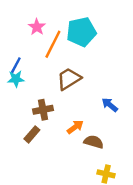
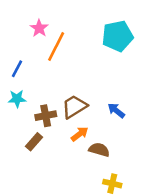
cyan pentagon: (81, 32) -> (117, 36), moved
cyan star: (16, 79) -> (17, 99), moved
brown trapezoid: (69, 79) -> (74, 107), moved

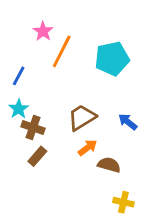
cyan pentagon: (117, 36) -> (112, 59), moved
cyan star: (17, 99) -> (19, 109), turned -30
brown cross: (46, 116) -> (33, 128), moved, turned 30

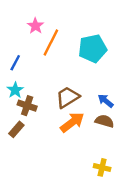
orange arrow: (88, 148) -> (72, 122), size x1.5
brown rectangle: (37, 156) -> (16, 129), moved
brown semicircle: (109, 165) -> (104, 121), moved

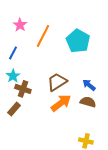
pink star: (35, 26) -> (20, 25), moved
cyan pentagon: (93, 48) -> (78, 41), turned -30

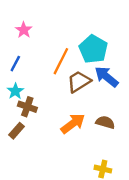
orange line: (43, 36) -> (61, 61), moved
brown trapezoid: (57, 82) -> (79, 82), moved
blue arrow: (89, 85) -> (106, 77), moved, size x1.5

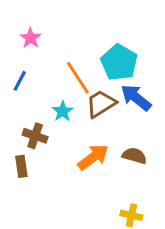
orange line: (61, 61) -> (78, 78), turned -60
cyan star: (15, 91) -> (63, 111), moved
brown rectangle: (17, 131) -> (21, 166), turned -49

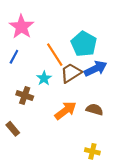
pink star: (31, 38) -> (21, 27), size x1.6
blue arrow: (136, 98) -> (96, 69), turned 115
brown rectangle: (21, 166) -> (13, 129), moved, turned -32

